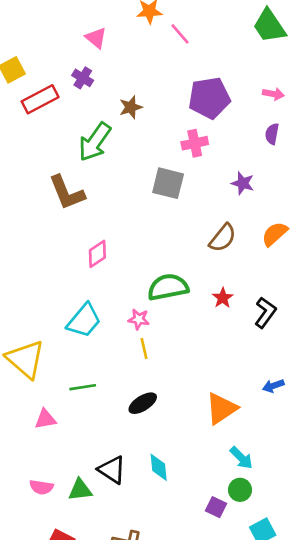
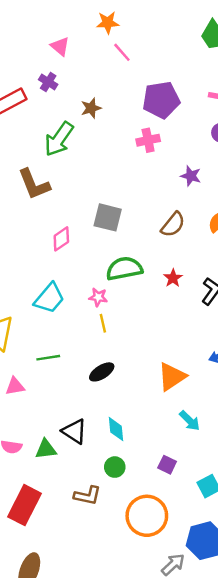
pink line: (180, 34) -> (122, 52), moved
gray square: (168, 183) -> (108, 217), moved
green circle: (240, 490) -> (115, 467), moved

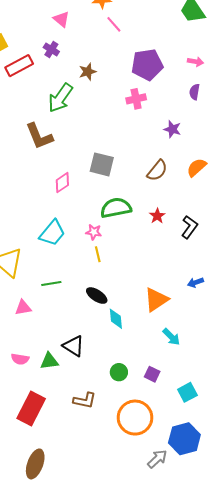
black ellipse: (102, 372) -> (97, 296), turned 65
cyan diamond: (116, 429) -> (116, 319), moved
green circle: (115, 467) -> (119, 372), moved

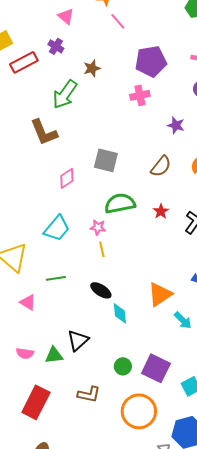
pink triangle: (23, 308) -> (28, 302), turned 42
cyan arrow: (171, 337) -> (183, 320), moved
black triangle: (74, 346) -> (78, 340), turned 45
purple square: (152, 374) -> (156, 368), size x1.8

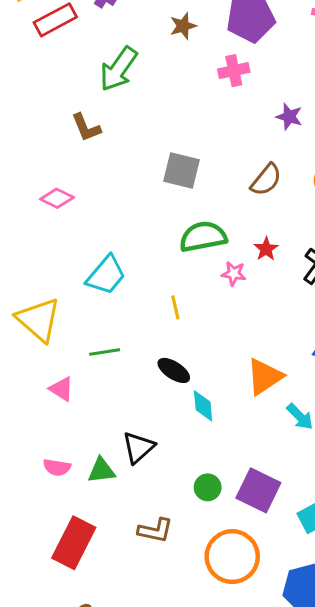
brown star: (92, 68) -> (183, 26), moved
brown L-shape: (44, 132) -> (86, 127), size x0.7
pink diamond: (67, 178) -> (57, 198), moved, turned 60
pink star: (98, 227) -> (234, 274), moved

